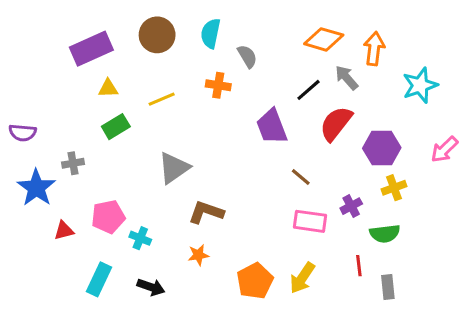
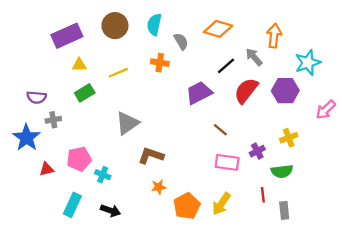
orange diamond: (324, 39) -> (218, 29), moved
purple trapezoid: (272, 127) -> (199, 93), turned 84
purple semicircle: (23, 133) -> (37, 97), moved
purple hexagon: (382, 148) -> (285, 91), moved
orange star: (198, 255) -> (159, 187), moved

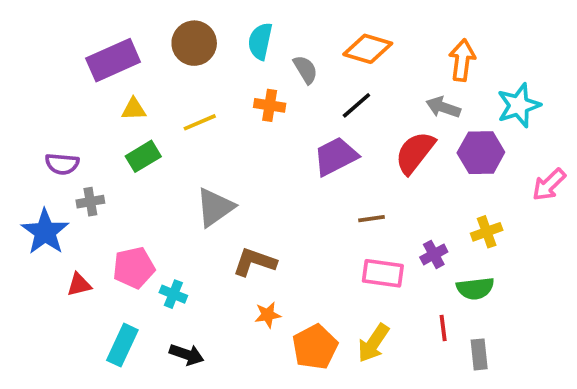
gray arrow: (254, 57) -> (443, 107), moved, turned -30
black line: (226, 66) -> (356, 105), moved
brown line: (220, 130) -> (372, 219), turned -48

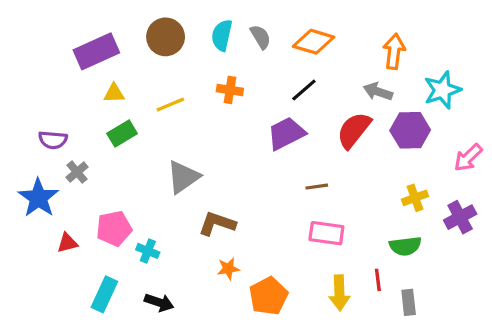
gray semicircle: (305, 70) -> (260, 37), moved
gray cross: (90, 202) -> (77, 172), turned -30
purple cross: (434, 254) -> (460, 217), moved, size x1.4
yellow arrow: (373, 343) -> (339, 293), moved, turned -36

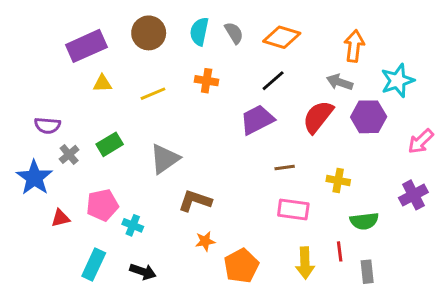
green rectangle: (122, 133) -> (110, 144), moved
yellow cross: (415, 198) -> (338, 180), moved, turned 30

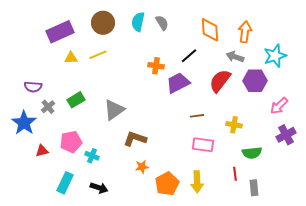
orange diamond: (282, 37) -> (210, 30), moved, turned 70
orange cross: (207, 81) -> (156, 66), moved
yellow line: (153, 94) -> (98, 55), moved
pink arrow: (421, 141) -> (279, 106), moved
yellow arrow: (305, 263) -> (197, 182), moved

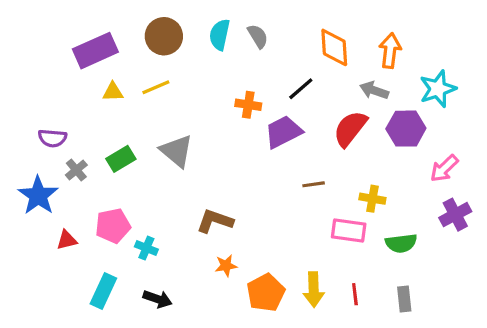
gray triangle: (114, 110) -> (177, 151), moved, turned -45
pink rectangle: (203, 145) -> (349, 231), moved
red line: (235, 174) -> (355, 294), moved

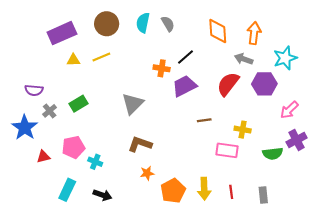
black line: (301, 89) -> (185, 57), moved
gray triangle: (177, 151) -> (133, 104), moved, turned 35
green semicircle: (401, 243) -> (273, 153), moved

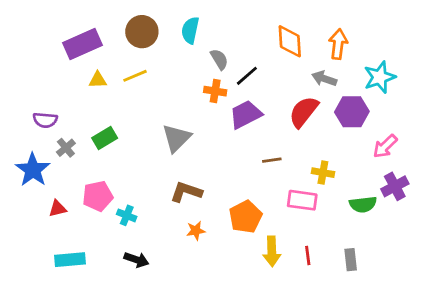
gray semicircle: (168, 24) -> (219, 59), moved
cyan rectangle: (67, 190) -> (70, 260), moved, turned 60
orange pentagon: (173, 191) -> (246, 217), moved

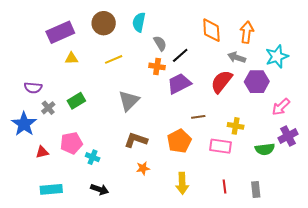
yellow line: (135, 76) -> (114, 59), moved
orange pentagon: (246, 217) -> (179, 141), moved
yellow arrow: (272, 251) -> (182, 183), moved

